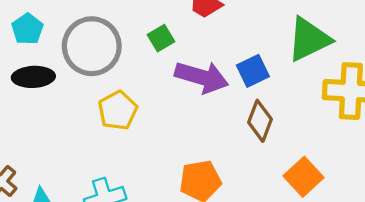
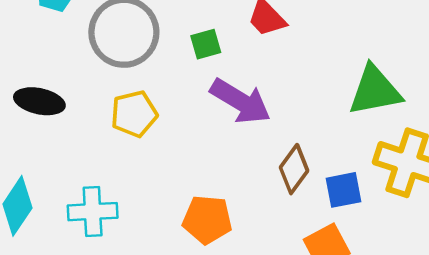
blue square: (253, 71) -> (343, 190), moved
black ellipse: (33, 77) -> (39, 101), moved

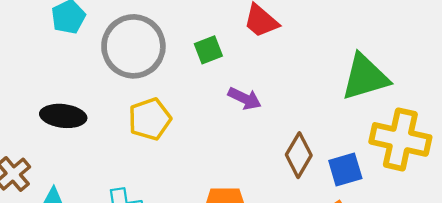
purple arrow: (240, 101) -> (245, 98), size x0.6

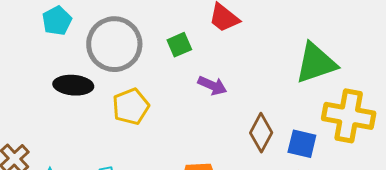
black ellipse: (63, 116) -> (73, 85), moved
blue square: (345, 170) -> (302, 144), turned 32

